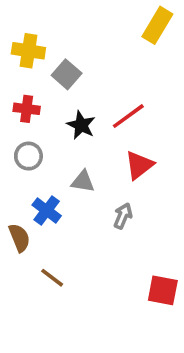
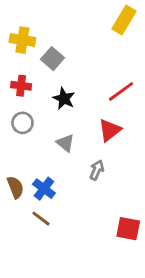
red line: (128, 116) -> (121, 91), moved
gray triangle: (83, 181) -> (65, 143), turned 30
blue cross: (47, 210) -> (44, 189), moved

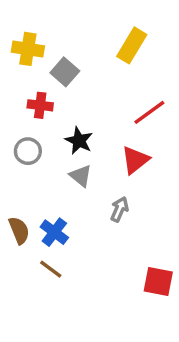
yellow rectangle: (124, 20) -> (132, 45), moved
red cross: (21, 86) -> (40, 105), moved
black star: (64, 99) -> (79, 141), moved

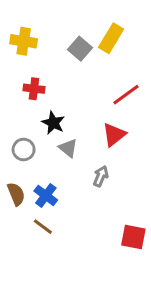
gray square: (65, 72) -> (80, 49), moved
black star: (79, 141) -> (53, 123), moved
gray circle: (28, 151) -> (24, 150), moved

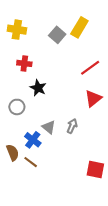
red triangle: (114, 135) -> (93, 98), moved
gray triangle: (68, 148) -> (49, 127), moved
brown semicircle: (16, 194) -> (13, 153), moved

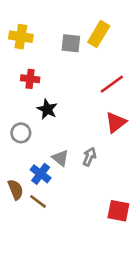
gray square: (57, 35) -> (71, 43), turned -35

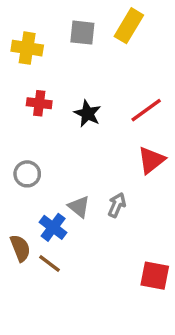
yellow rectangle: (99, 34) -> (129, 26), moved
gray square: (71, 43) -> (82, 33), moved
black star: (47, 109) -> (88, 114), moved

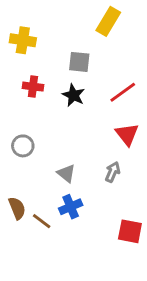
gray square: (82, 33) -> (79, 62), moved
red triangle: (151, 160) -> (127, 134), turned -30
gray arrow: (117, 205) -> (113, 172), moved
blue cross: (53, 227) -> (71, 207), moved, turned 30

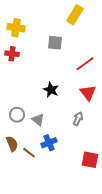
red cross: (33, 87) -> (12, 54), moved
black star: (74, 95) -> (51, 90), moved
gray circle: (23, 146) -> (17, 115), moved
gray triangle: (66, 173) -> (38, 120), moved

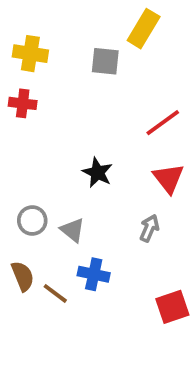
gray square: (55, 43) -> (105, 61), moved
blue cross: (49, 143) -> (94, 274), turned 35
red square: (90, 160) -> (172, 307), turned -30

